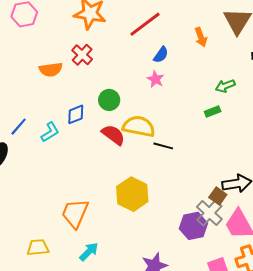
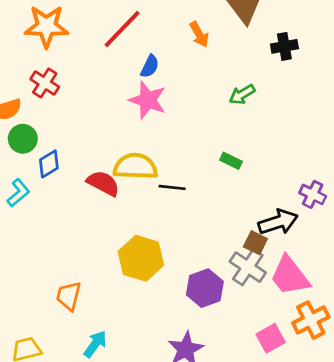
pink star: (155, 79) -> (148, 100), size x1.6
green circle: (109, 100) -> (23, 139), moved
green rectangle: (213, 111) -> (231, 161), moved, turned 56
orange trapezoid: (75, 213) -> (69, 296), size x0.7
purple hexagon: (193, 226) -> (205, 288), moved

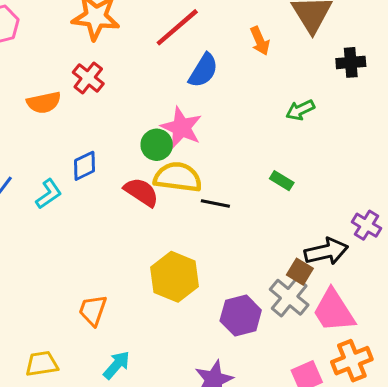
blue semicircle: (150, 66) -> (203, 70), size x1.4
pink star: (148, 100) -> (181, 128), moved
green circle: (23, 139) -> (157, 145), moved

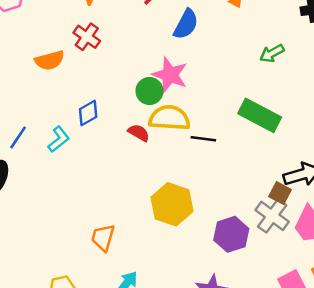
green rectangle: (282, 181) -> (260, 115), size x2.0
red semicircle: (141, 192) -> (139, 133), size x0.7

